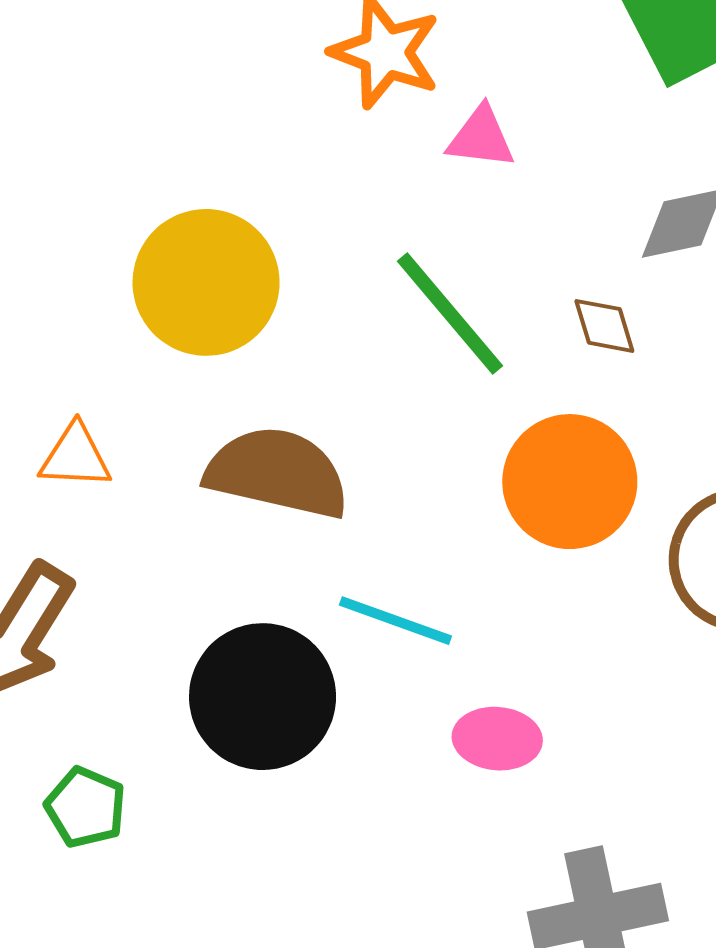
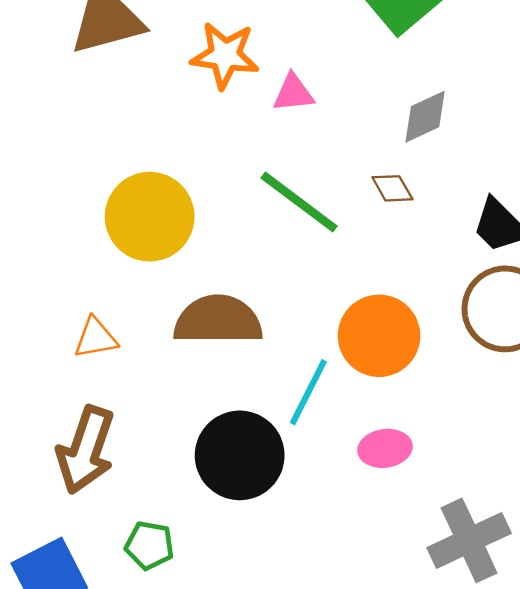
orange circle: (570, 482) -> (379, 336), moved
cyan line: (395, 621) -> (308, 392), turned -70

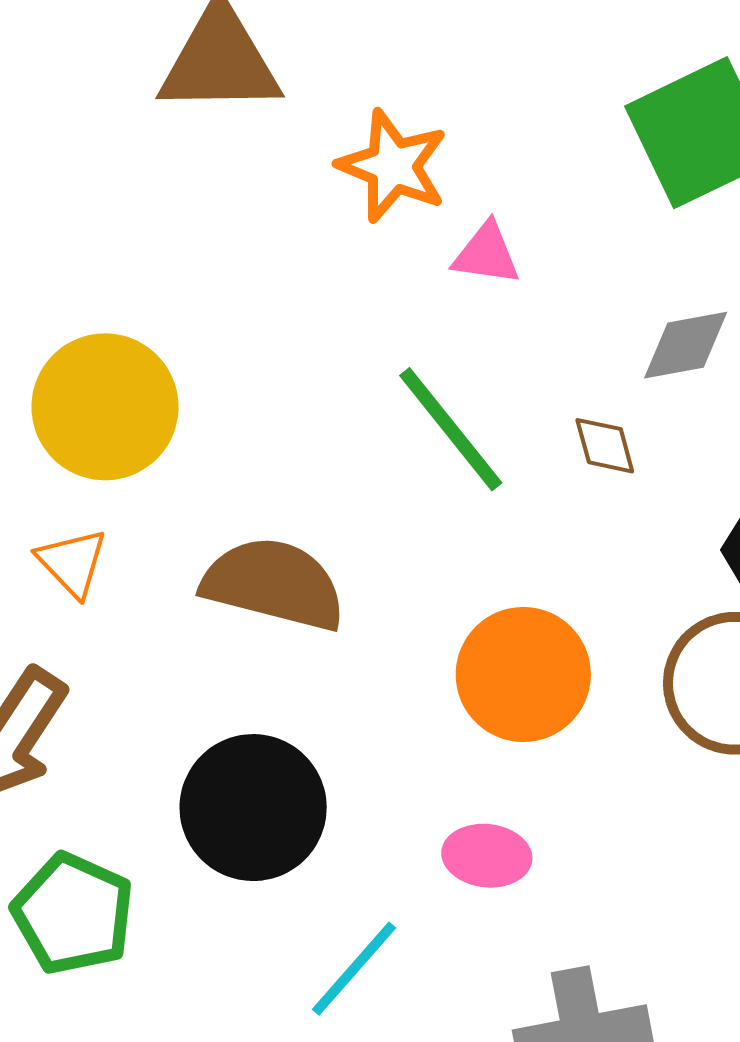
yellow circle: (150, 217) -> (105, 407), moved
orange triangle: (96, 338) -> (72, 563), turned 42
cyan line: (308, 392) -> (354, 969), moved
green pentagon: (149, 545) -> (73, 914), size x1.5

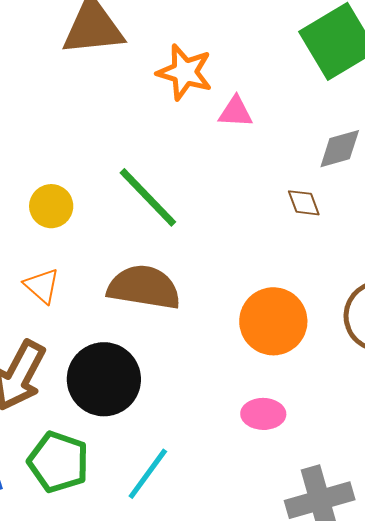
yellow circle: (105, 407) -> (51, 206), size x0.6
green line: (451, 429) -> (148, 197), moved
black circle: (253, 808) -> (104, 379), moved
cyan line: (354, 969) -> (148, 474), moved

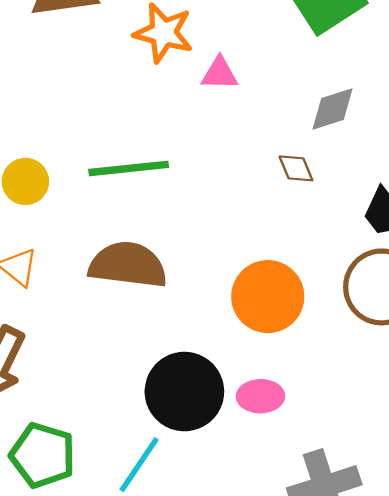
green line: (148, 197) -> (129, 168), turned -50
black circle: (104, 379) -> (184, 392), moved

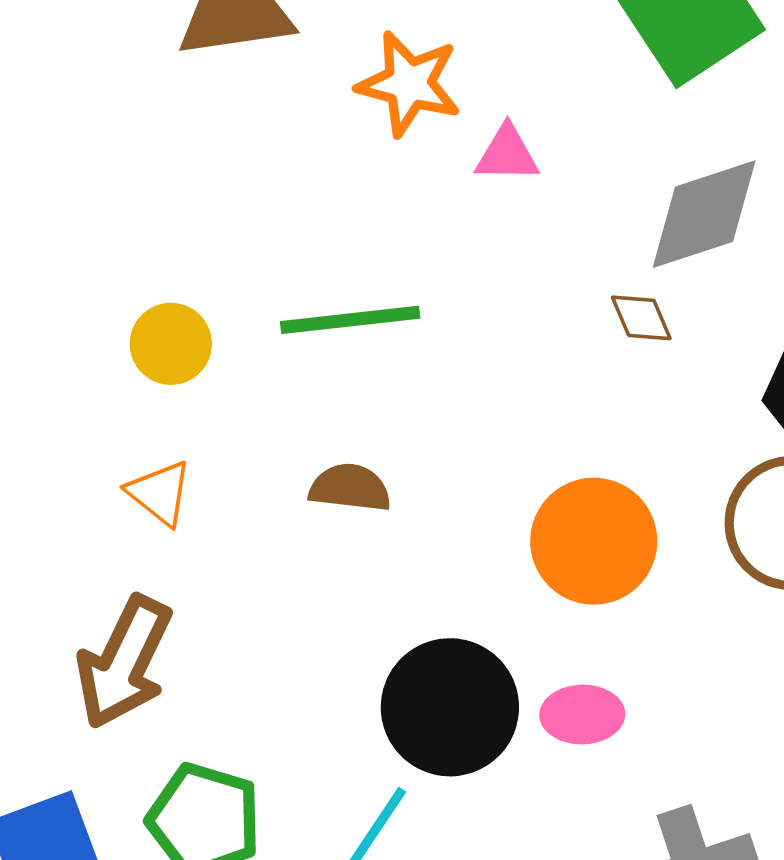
gray diamond: (333, 109) -> (704, 214), size x1.5
brown semicircle: (128, 265) -> (350, 488), size x0.6

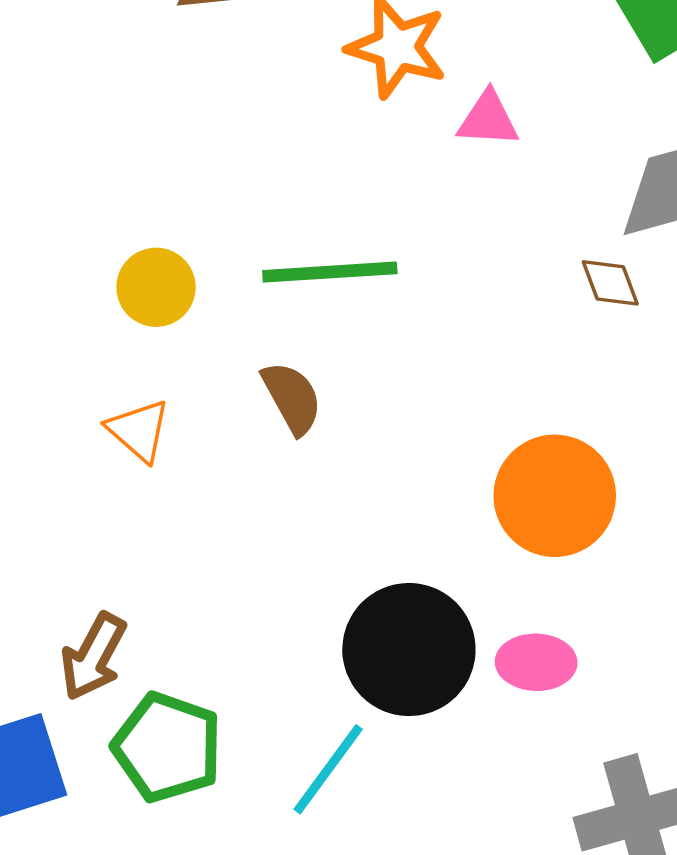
brown semicircle: (350, 488) -> (292, 398), moved, turned 52
brown arrow: (124, 662) -> (93, 657), moved, size x0.7

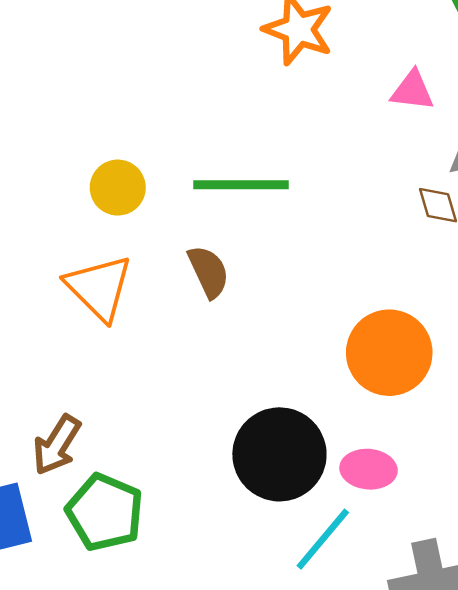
pink triangle: (488, 119) -> (412, 91), moved
orange triangle: (139, 430) -> (99, 288), size x1.5
cyan line: (328, 769) -> (323, 539), moved

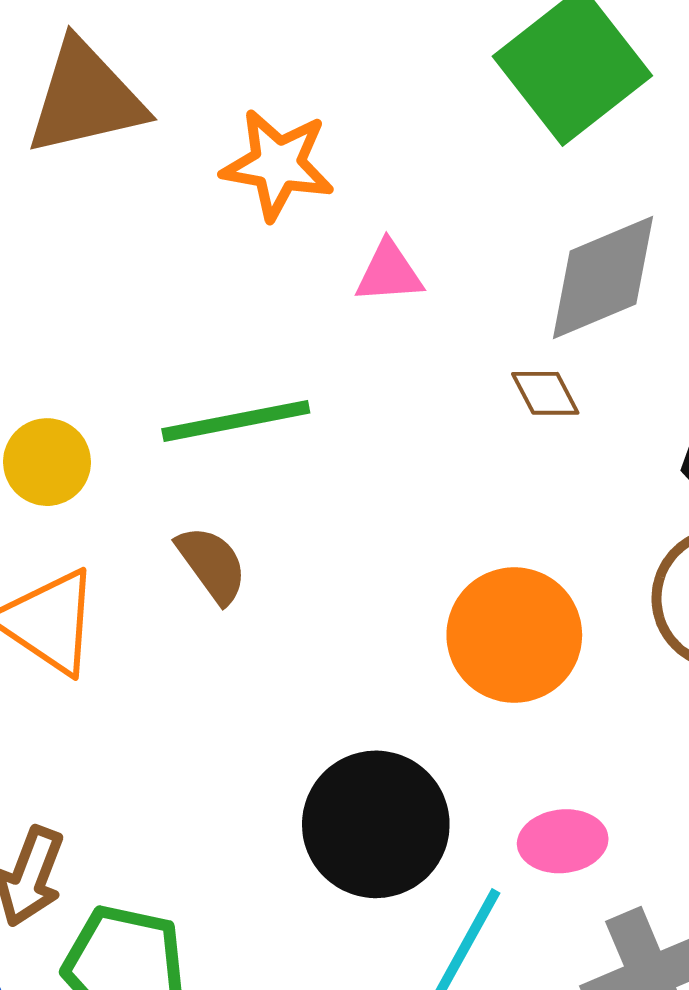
pink triangle: (412, 91) -> (389, 272), moved
pink ellipse: (369, 469) -> (563, 841), moved

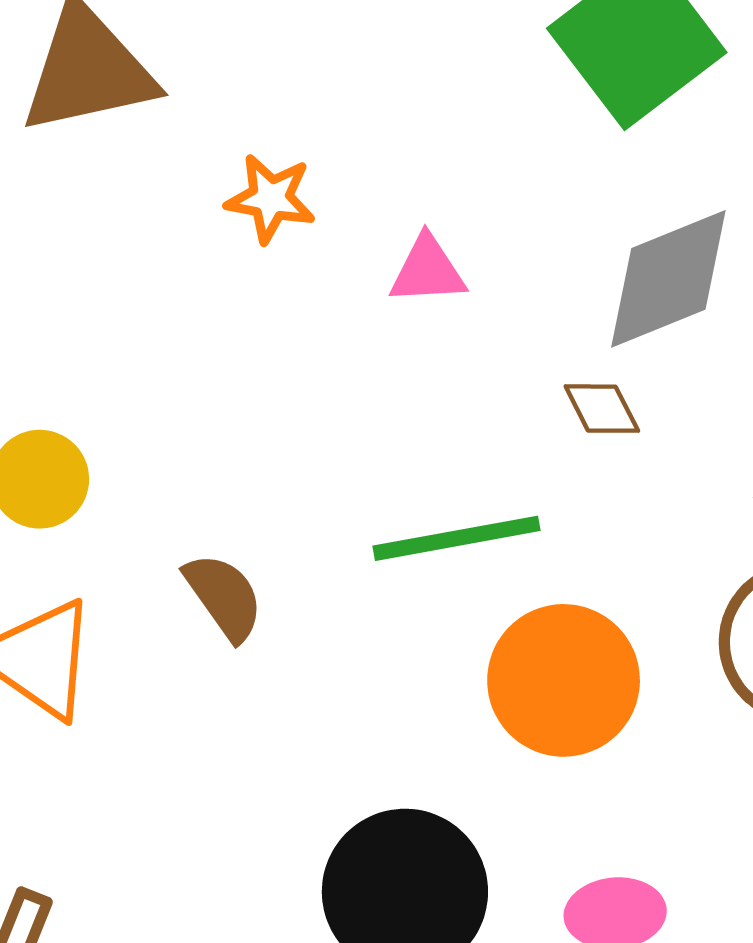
orange star: (278, 164) -> (271, 199), moved, size x0.7
green line: (236, 421) -> (456, 538), moved

